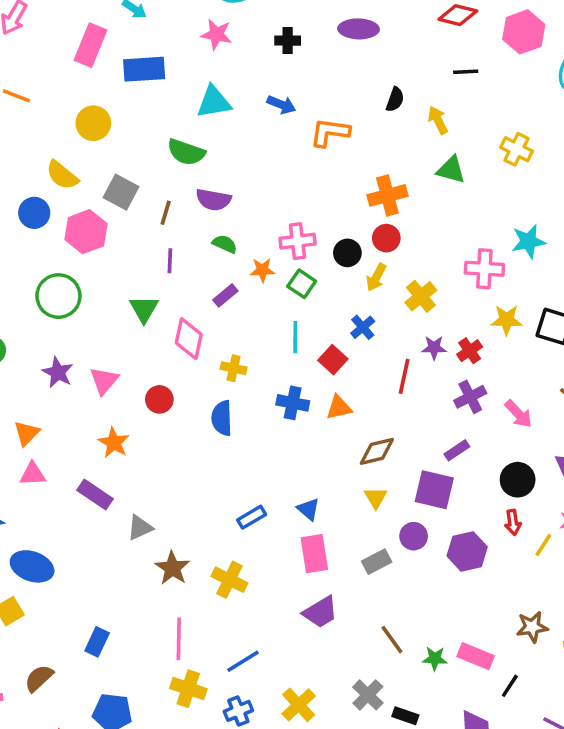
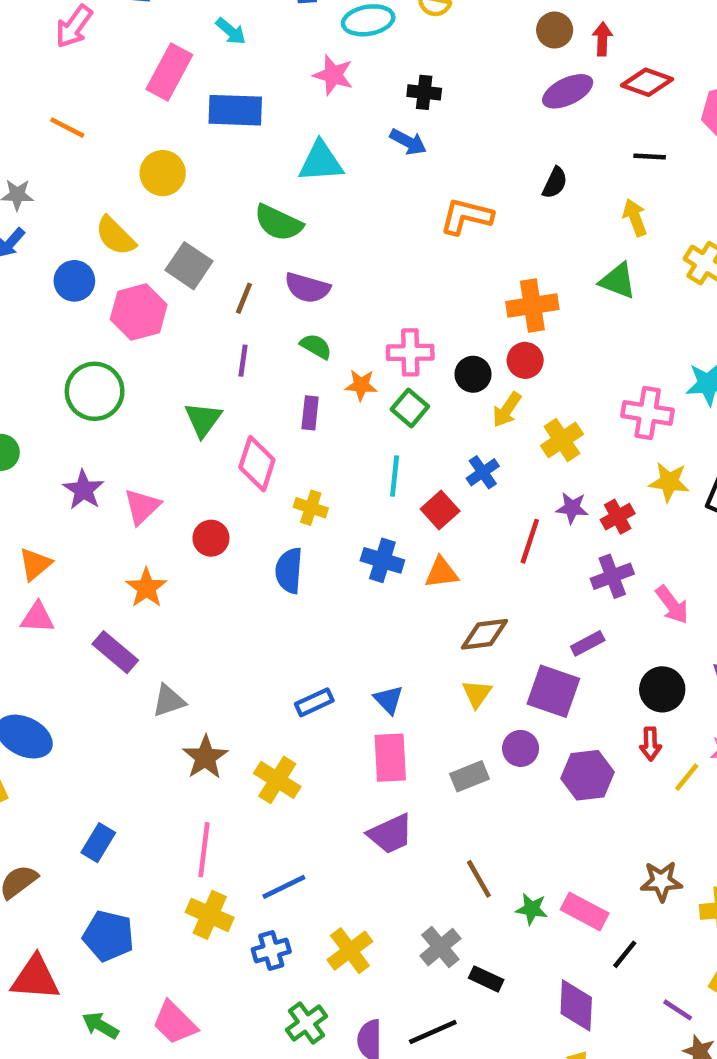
purple ellipse: (359, 29) -> (568, 91), moved, turned -33
blue arrow: (281, 105) -> (408, 142), moved
yellow arrow: (438, 120) -> (635, 218), moved
purple rectangle: (225, 295) -> (310, 413), turned -50

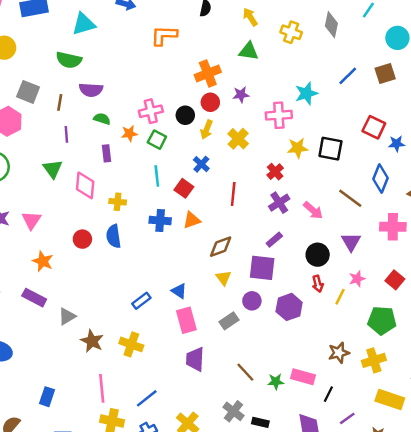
purple star: (572, 508) -> (241, 95), moved
red circle: (211, 538) -> (82, 239), moved
purple trapezoid: (390, 834) -> (195, 359), turned 130
purple line: (678, 1010) -> (347, 418), moved, turned -56

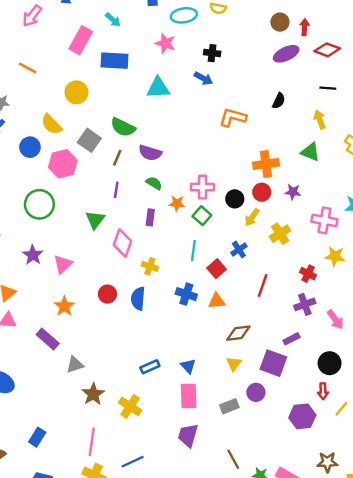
green semicircle: (69, 60) -> (123, 127), moved
red cross: (275, 172) -> (308, 274), turned -35
purple hexagon: (289, 307) -> (302, 416), moved

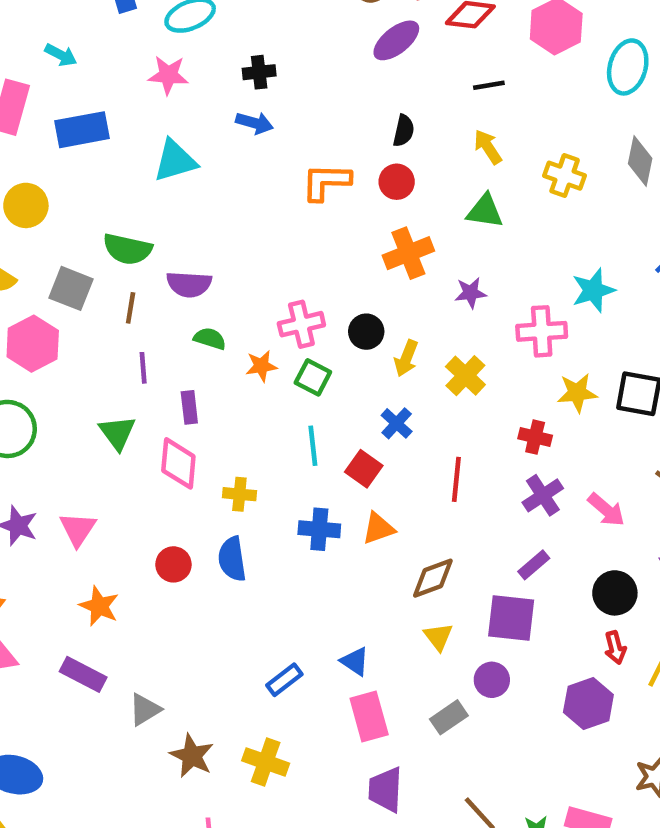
red circle: (262, 192) -> (397, 182), moved
purple rectangle: (150, 217) -> (189, 407), moved

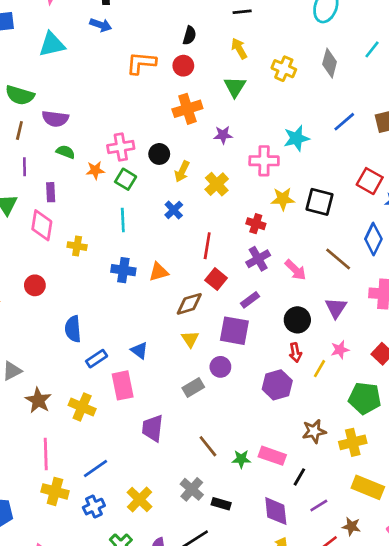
green triangle: (485, 211) -> (235, 87), turned 50
red square: (364, 469) -> (216, 279), moved
blue semicircle: (232, 559) -> (73, 329), moved
pink rectangle: (369, 716) -> (123, 385), moved

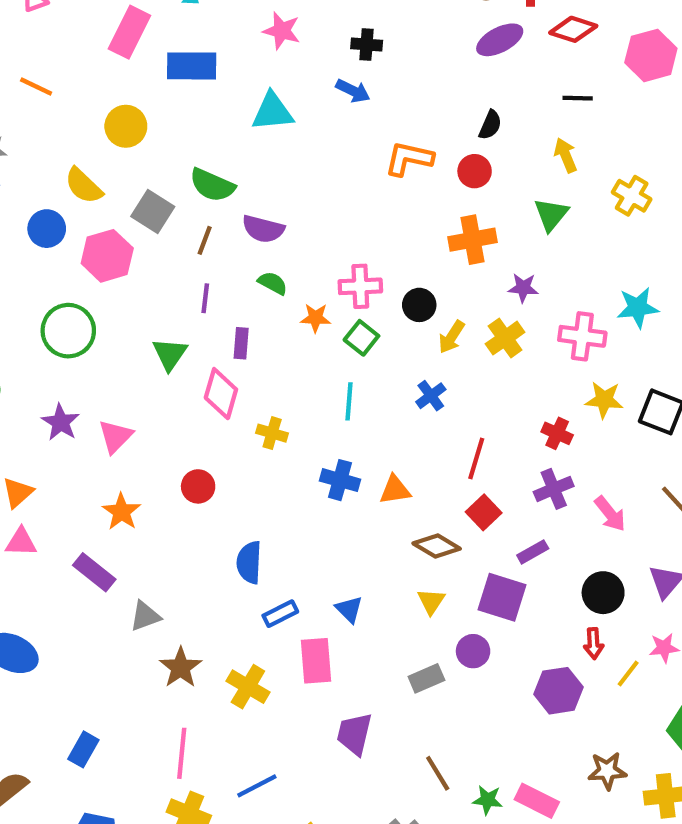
yellow cross: (217, 184) -> (505, 338), moved
brown diamond: (189, 304) -> (437, 546), turned 40

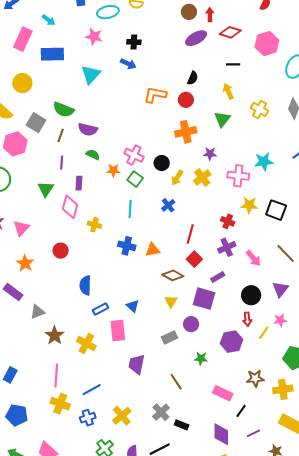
cyan triangle: (272, 112) -> (91, 74), turned -40
pink cross: (360, 286) -> (134, 155), turned 30
green star: (488, 800) -> (201, 359), moved

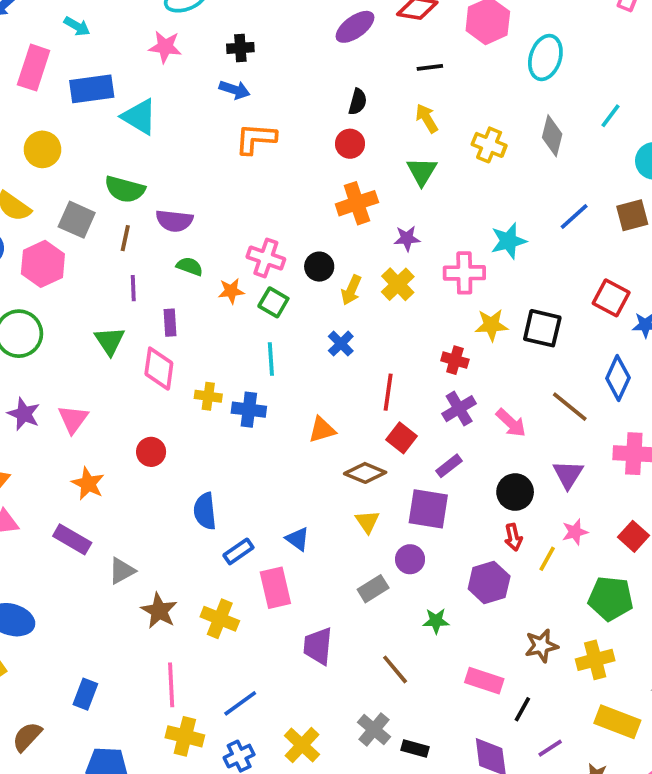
cyan triangle: (91, 74) -> (139, 117), moved, turned -35
orange L-shape: (155, 95) -> (256, 139), moved
blue cross: (127, 246) -> (249, 410), moved

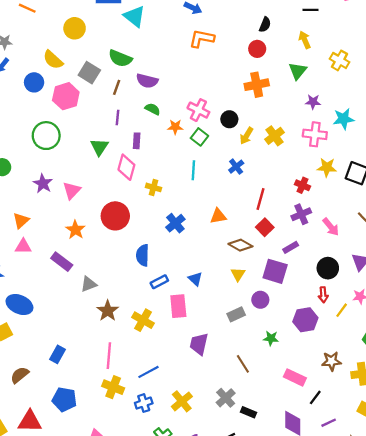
purple star: (407, 238) -> (313, 102), moved
blue cross: (249, 410) -> (175, 223), moved, turned 36
red circle: (151, 452) -> (115, 216), size x1.6

